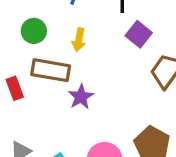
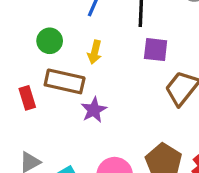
purple square: (139, 34) -> (156, 50), turned -35

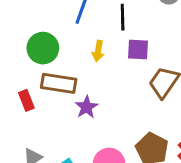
green circle: (50, 41) -> (43, 48), size x1.4
yellow arrow: (95, 52) -> (98, 51), moved

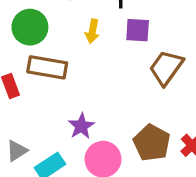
purple star: (86, 107) -> (81, 126), moved

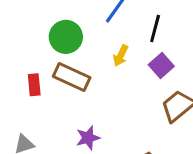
purple square: (138, 30) -> (161, 66), turned 30

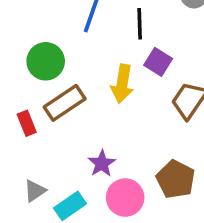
yellow arrow: (121, 56) -> (122, 84), moved, size x1.5
brown rectangle: (72, 77) -> (65, 103), turned -42

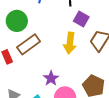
yellow arrow: (122, 84) -> (70, 43), moved

